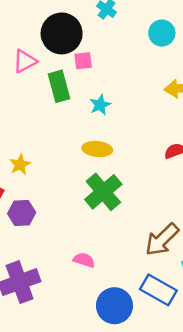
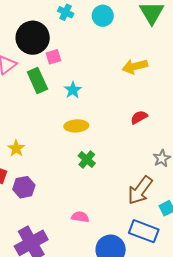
cyan circle: (162, 33) -> (103, 16), moved
green cross: (103, 192) -> (87, 160), size x0.6

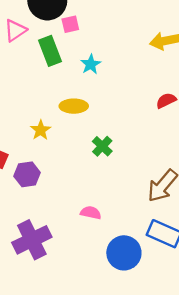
yellow ellipse: (76, 126) -> (74, 106), moved
yellow star: (16, 148) -> (41, 130), moved

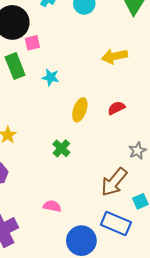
cyan star: (91, 64) -> (51, 77), turned -30
yellow ellipse: (74, 106) -> (80, 110), moved, turned -70

